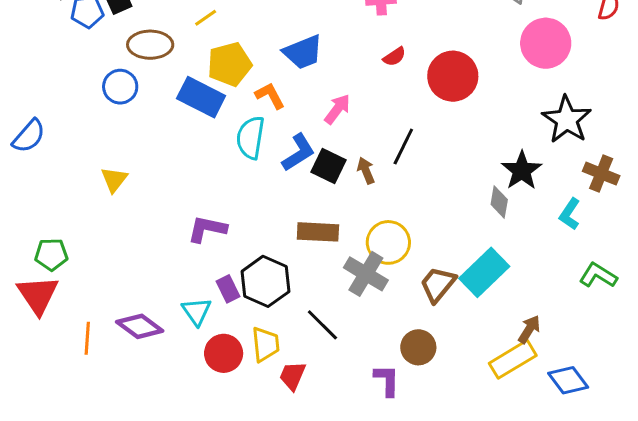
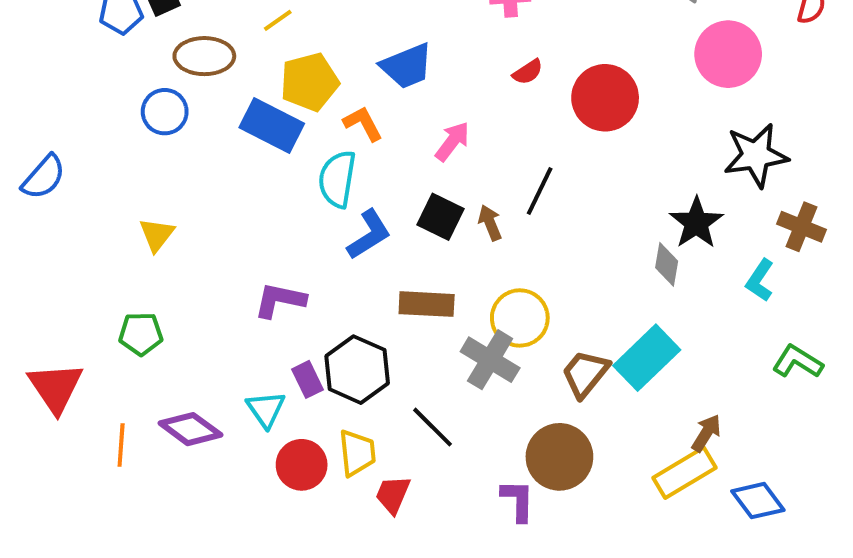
black star: (567, 120) -> (756, 155), turned 30
blue L-shape: (298, 153) -> (369, 235), moved
green pentagon: (51, 254) -> (141, 334), moved
brown circle: (418, 347) -> (559, 457), size x1.4

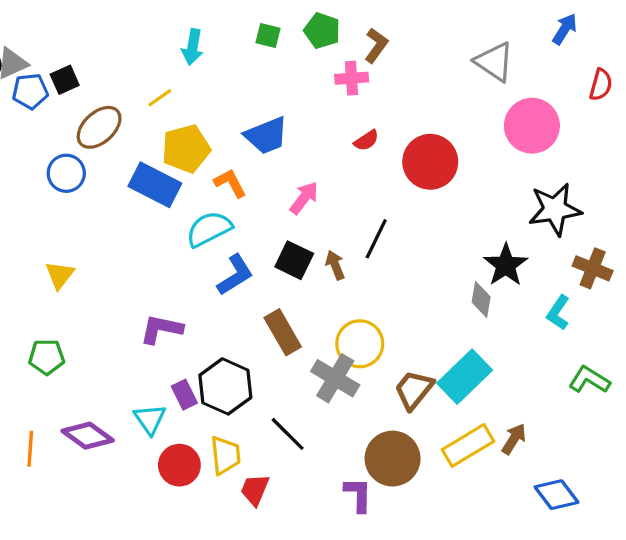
brown ellipse: (204, 56) -> (99, 127), turned -42
cyan semicircle: (337, 179) -> (209, 229), turned 54
brown rectangle: (427, 304) -> (283, 332), turned 57
yellow rectangle: (684, 473) -> (468, 445), moved

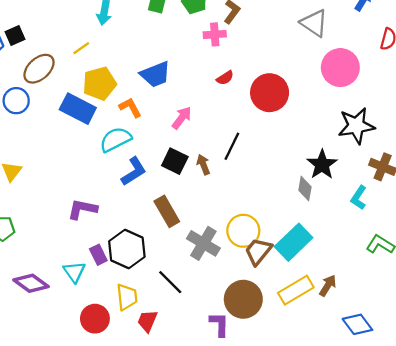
yellow circle: (360, 344) -> (243, 231), moved
red circle: (179, 465) -> (95, 319), moved

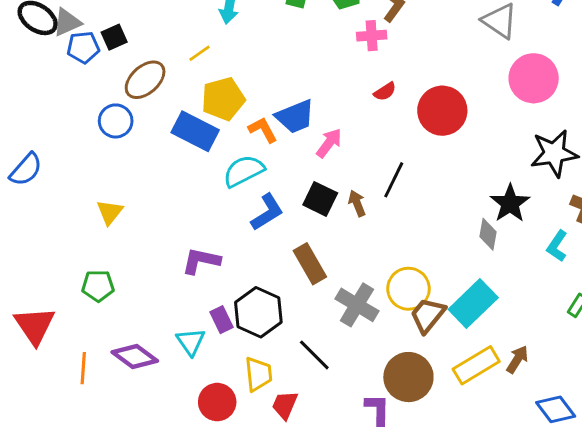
blue trapezoid: (155, 74) -> (295, 117), moved

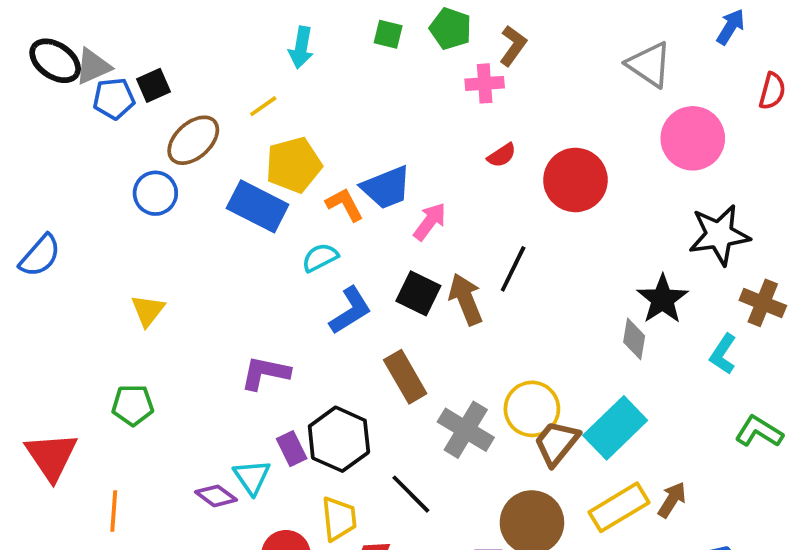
cyan semicircle: (244, 171) -> (320, 258), size x0.7
brown arrow: (357, 203) -> (466, 299), size x1.5
purple diamond: (135, 356) -> (216, 496), moved, size x0.7

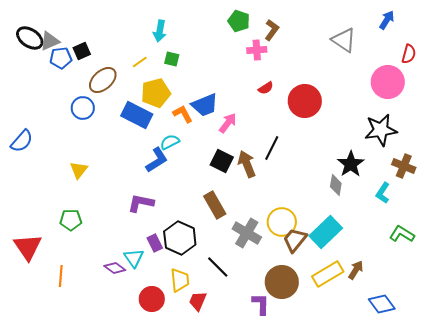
green square: (388, 34) -> (172, 59), moved
pink circle: (693, 138) -> (388, 82), moved
blue L-shape: (350, 311) -> (157, 160), moved

